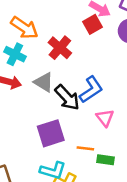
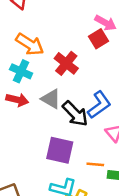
purple square: (51, 133) -> (60, 150), turned 32

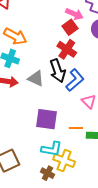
red cross: (66, 63) -> (67, 49), moved
black arrow: (75, 114) -> (58, 71), moved, turned 30

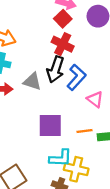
black arrow: (58, 71) -> (55, 69), turned 45

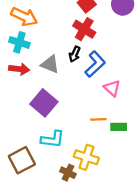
black arrow: (55, 69) -> (75, 54), size x0.6
purple square: (50, 125) -> (44, 103), moved, turned 35
cyan L-shape: (60, 158) -> (53, 139), moved

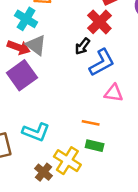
gray triangle: (50, 64) -> (36, 45), moved
pink triangle: (112, 88) -> (114, 93), turned -48
purple square: (44, 103) -> (22, 75), moved
green rectangle: (119, 127) -> (95, 146), moved

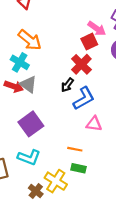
purple square: (22, 75) -> (31, 124), moved

